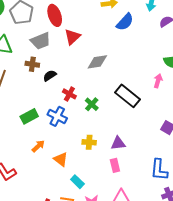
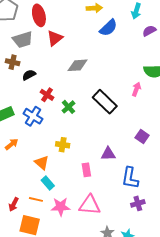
purple triangle: (118, 143) -> (108, 154), moved
orange triangle: (61, 159) -> (42, 163), moved

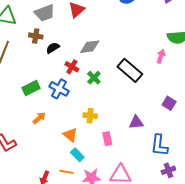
gray diamond: (78, 65) -> (90, 47), moved
pink rectangle: (86, 170) -> (107, 139), moved

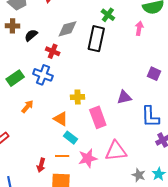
black rectangle: (130, 70) -> (96, 39), moved, turned 70
green cross: (94, 78) -> (108, 15), moved
pink rectangle: (107, 139) -> (98, 117), size x1.5

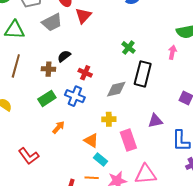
green cross: (108, 15) -> (128, 47), moved
brown cross: (12, 26) -> (48, 69), moved
gray diamond: (68, 29) -> (116, 89), moved
black rectangle: (96, 39) -> (143, 74), moved

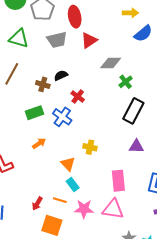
gray diamond: (116, 89) -> (111, 63), moved
purple triangle: (155, 121) -> (136, 146), moved
pink rectangle: (128, 140) -> (118, 181), moved

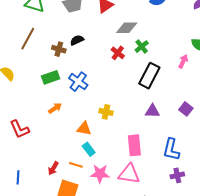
red cross: (78, 96) -> (118, 53), moved
orange triangle: (68, 164) -> (84, 129), turned -35

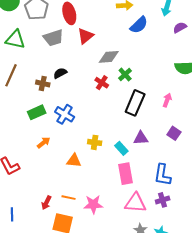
pink arrow: (183, 61) -> (167, 100), moved
cyan rectangle: (89, 149) -> (121, 148), moved
pink triangle: (129, 174) -> (135, 203), moved
purple cross: (177, 175) -> (163, 200), moved

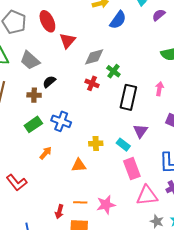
gray trapezoid: (53, 38) -> (30, 60), moved, turned 70
purple triangle: (141, 138) -> (140, 131), turned -42

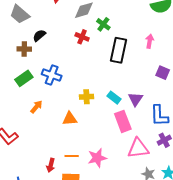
purple triangle: (140, 131) -> (135, 99), moved

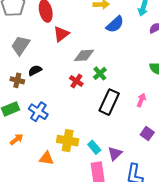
gray trapezoid: (20, 14) -> (20, 45), turned 70
yellow cross: (86, 97) -> (68, 141), size x1.5

